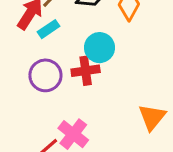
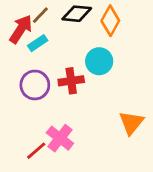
cyan circle: (99, 48) -> (99, 61), moved

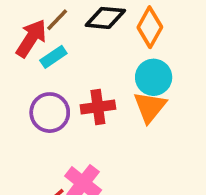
cyan circle: (99, 61) -> (154, 77), moved
orange triangle: (131, 123) -> (150, 107), moved

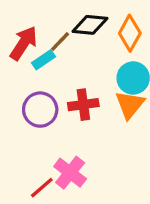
brown line: (57, 20) -> (60, 42), moved

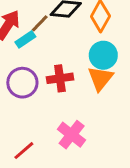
pink cross: (70, 173) -> (72, 135), moved

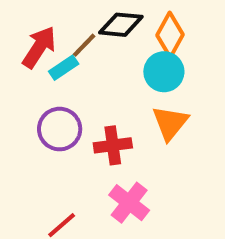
cyan circle: (103, 55) -> (164, 72), moved
red cross: (60, 78) -> (113, 145), moved

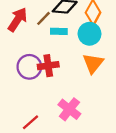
cyan rectangle: (64, 68) -> (59, 31), moved, turned 35
red cross: (113, 145) -> (48, 66), moved

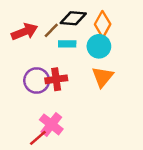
red arrow: (18, 20) -> (24, 32), turned 35
pink cross: (69, 109) -> (51, 124), moved

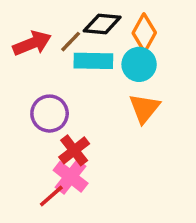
cyan rectangle: (67, 44) -> (93, 61), size x1.5
red cross: (56, 79) -> (74, 150), moved, turned -30

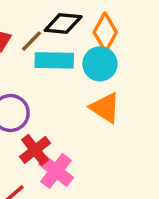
orange triangle: (144, 108) -> (105, 108), turned -36
pink cross: (71, 177) -> (56, 171), moved

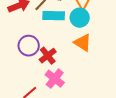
red cross: (35, 150) -> (48, 56), moved

